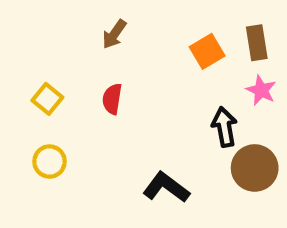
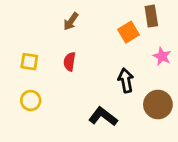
brown rectangle: (257, 43) -> (151, 16), moved
yellow square: (47, 99) -> (29, 62), turned -30
black arrow: (224, 127) -> (126, 80), moved

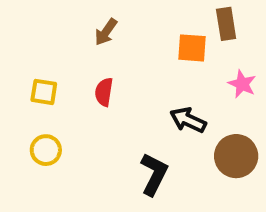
orange square: (128, 32) -> (192, 48), turned 35
black arrow: (126, 80) -> (188, 120), turned -55
black L-shape: (103, 117) -> (154, 174), turned 80

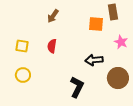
black arrow: (188, 120) -> (94, 60), turned -30

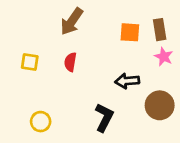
brown rectangle: (113, 12) -> (160, 30), moved
brown arrow: (53, 16) -> (72, 21), size x1.5
yellow circle: (23, 75) -> (41, 122), moved

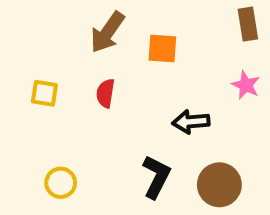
brown rectangle: (160, 30) -> (248, 24), moved
orange square: (130, 32) -> (162, 49), moved
brown circle: (160, 105) -> (219, 185), moved

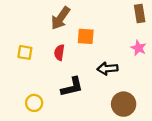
orange square: (162, 49) -> (86, 36), moved
black L-shape: (156, 177) -> (72, 87), moved, turned 50

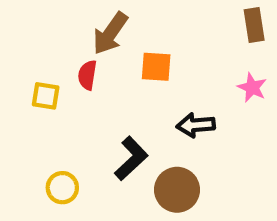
red semicircle: (59, 52) -> (87, 75), moved
black L-shape: (72, 87) -> (131, 158), turned -30
brown circle: (124, 104) -> (177, 190), moved

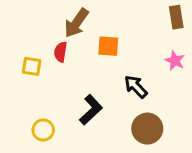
black arrow: (196, 125) -> (136, 87), turned 50
brown circle: (177, 190) -> (147, 129), moved

